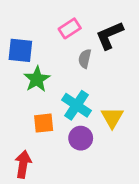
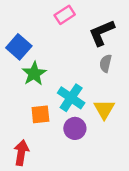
pink rectangle: (70, 28) -> (65, 15), moved
blue square: (20, 50) -> (19, 47), turned 35
gray semicircle: (85, 59) -> (106, 63), moved

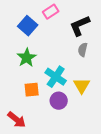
blue square: (19, 47) -> (28, 26), moved
red arrow: (21, 153) -> (17, 120), turned 120

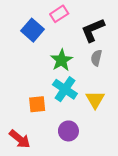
green star: (27, 58) -> (61, 60), moved
purple circle: (59, 101) -> (68, 131), moved

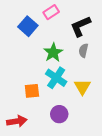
red arrow: (20, 139) -> (17, 121), turned -48

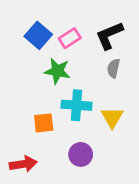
pink rectangle: (51, 12) -> (70, 38), moved
green star: (53, 52) -> (57, 71), moved, turned -30
cyan cross: (56, 78) -> (77, 105), turned -30

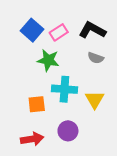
black L-shape: (109, 35) -> (92, 30), turned 52
gray semicircle: (113, 68) -> (96, 58), turned -84
red arrow: (23, 164) -> (32, 139), moved

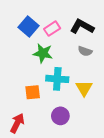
red arrow: (32, 139) -> (17, 123), moved, turned -54

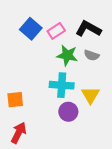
green star: (43, 53) -> (67, 55), moved
orange square: (33, 92) -> (15, 100), moved
purple circle: (60, 116) -> (68, 112), moved

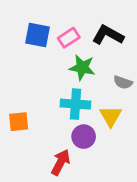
blue square: (31, 29) -> (38, 35), turned -30
gray semicircle: (92, 55) -> (123, 82), moved
red arrow: (19, 133) -> (61, 162), moved

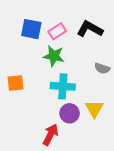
green star: (82, 68) -> (54, 56), moved
yellow triangle: (111, 116) -> (94, 109), moved
orange square: (19, 122) -> (16, 83), moved

